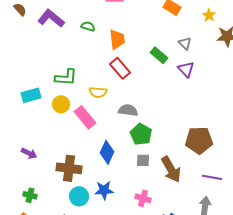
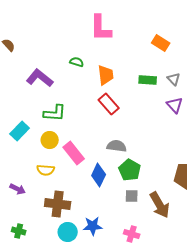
purple L-shape: (51, 18) -> (40, 78), moved
green rectangle: (159, 55) -> (148, 80), moved, turned -36
yellow semicircle: (98, 92) -> (46, 170), moved
cyan rectangle: (31, 95) -> (20, 131), turned -30
blue diamond: (107, 152) -> (99, 175), moved

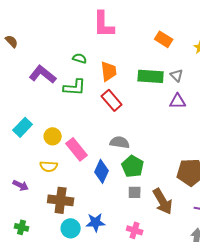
green rectangle: (148, 80) -> (151, 76), size x1.4
purple triangle: (175, 105) -> (178, 101), turned -48
green L-shape: (55, 113) -> (75, 87), moved

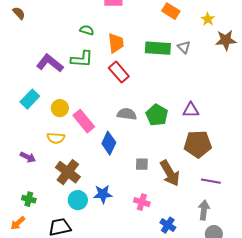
purple L-shape: (43, 74) -> (50, 63), moved
purple triangle: (178, 101) -> (191, 110), moved
green pentagon: (133, 166) -> (157, 115), moved
brown cross: (61, 200) -> (68, 172), turned 30

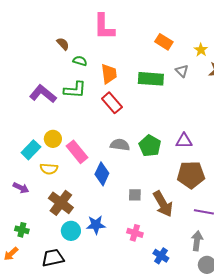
brown semicircle: (19, 13) -> (63, 44), moved
gray triangle: (184, 47) -> (182, 71), moved
cyan rectangle: (30, 99) -> (31, 150), moved

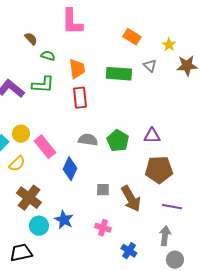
red rectangle: (112, 103) -> (80, 98), turned 35
yellow semicircle: (49, 169) -> (17, 164), turned -48
blue star: (96, 225) -> (64, 220), turned 30

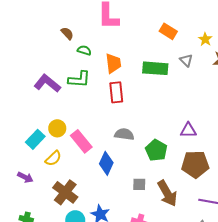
green pentagon: (118, 141) -> (156, 150), moved

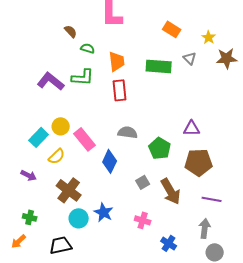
gray square: (139, 184) -> (143, 182), turned -32

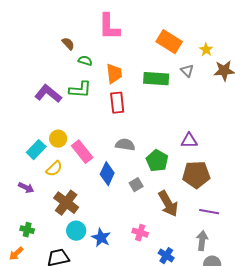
orange rectangle: (172, 29) -> (169, 42), size x1.4
gray square: (143, 182) -> (136, 185), moved
blue star: (104, 212) -> (101, 238), moved

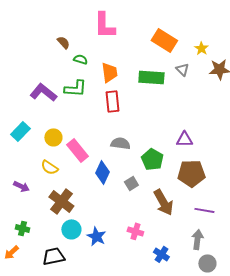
cyan rectangle: (36, 150) -> (20, 131), moved
yellow semicircle: (54, 169) -> (49, 167), turned 78

